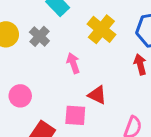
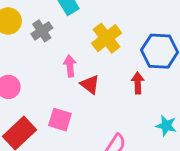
red triangle: (97, 95) -> (90, 84), moved

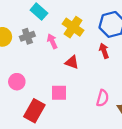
gray cross: (42, 31) -> (27, 36), turned 32
pink arrow: (70, 66) -> (52, 41), moved

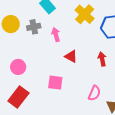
yellow cross: (73, 27) -> (85, 14), moved
red arrow: (104, 51) -> (102, 59), moved
red rectangle: (34, 111) -> (18, 97), moved

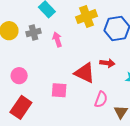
yellow cross: (85, 14) -> (87, 17), turned 30
red triangle: (71, 56) -> (85, 73), moved, size x1.5
red arrow: (102, 59) -> (107, 63), turned 112

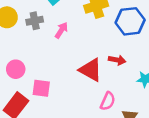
pink arrow: (57, 40) -> (61, 30), turned 48
pink square: (59, 90) -> (41, 88), moved

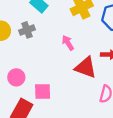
pink arrow: (61, 30) -> (68, 43), moved, turned -56

